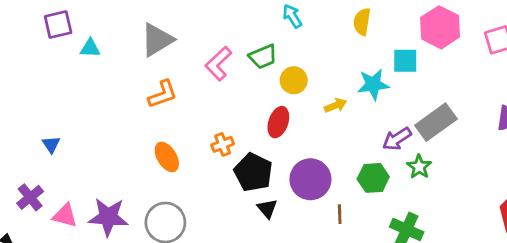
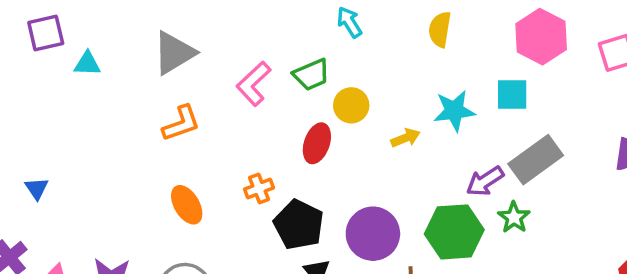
cyan square: (405, 61) -> (512, 94), moved
red ellipse: (278, 122) -> (317, 143), moved
green hexagon: (373, 178) -> (454, 232), size x1.4

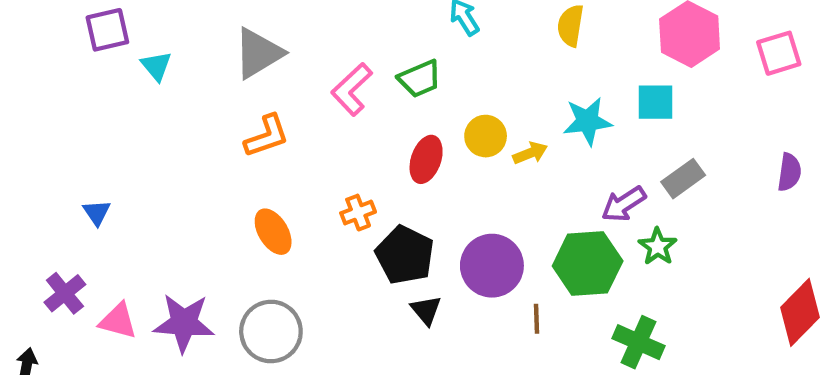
cyan triangle: (87, 64) -> (156, 66), turned 48
yellow circle: (351, 105) -> (486, 136), moved
gray rectangle: (536, 160) -> (683, 179), size x0.7

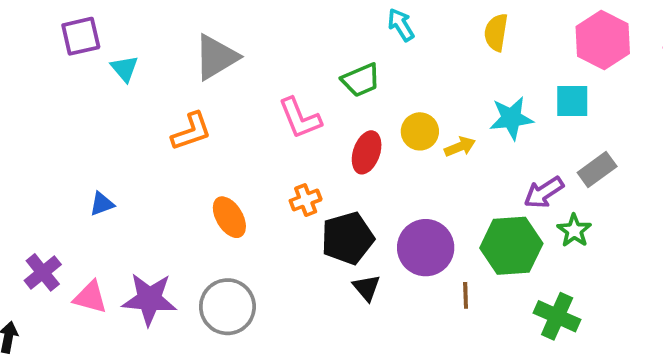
pink L-shape: (352, 89) -> (300, 118), moved, turned -69
orange L-shape: (267, 136) -> (191, 131), moved
blue triangle: (97, 213) -> (102, 204), moved, turned 44
black pentagon: (405, 255) -> (348, 238), turned 30

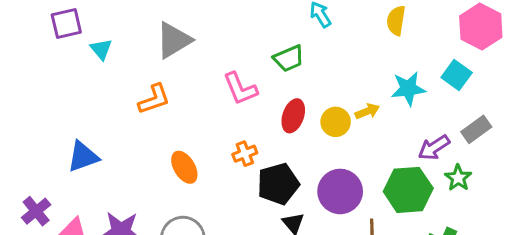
cyan square: (572, 101) -> (457, 75), turned 36
yellow circle: (420, 131) -> (336, 122), moved
blue triangle: (102, 204) -> (83, 157), size x1.6

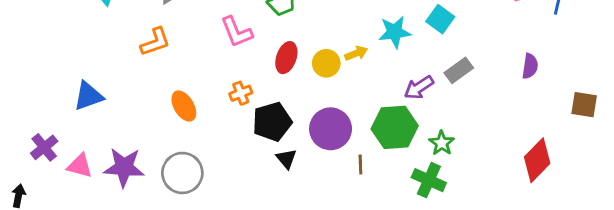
green star: (458, 178) -> (442, 143), moved

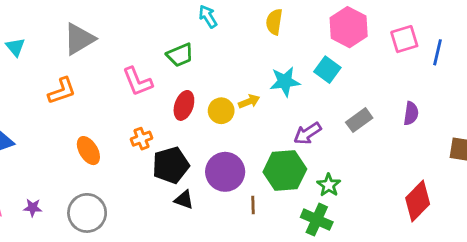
gray rectangle: (459, 70) -> (359, 120), moved
black triangle: (286, 159) -> (184, 200), turned -30
purple star: (124, 167) -> (33, 208), size x0.5

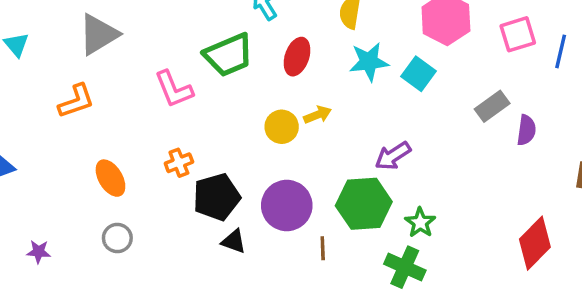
green trapezoid: (180, 55) -> (229, 55), size x1.4
cyan star: (285, 82) -> (369, 62), moved
red ellipse: (184, 105) -> (297, 57), moved
gray rectangle: (359, 120) -> (492, 106), moved
gray circle: (87, 213) -> (117, 238), moved, size x0.6

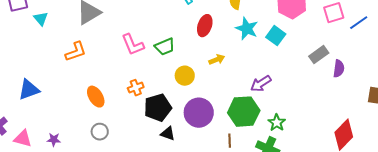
blue line: (561, 51) -> (359, 23), turned 42
green trapezoid: (229, 55) -> (165, 47), moved, size x0.7
cyan star: (369, 62) -> (247, 29), turned 30
yellow circle: (282, 127) -> (185, 76), moved
brown line: (323, 248) -> (230, 141), moved

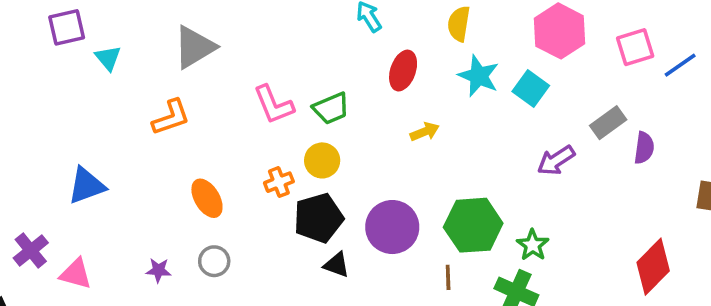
yellow circle: (185, 76) -> (322, 160), moved
purple arrow: (261, 84) -> (556, 160), moved
purple star: (54, 140) -> (158, 270), moved

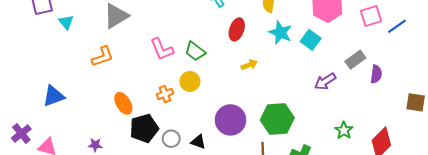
green trapezoid: (331, 108) -> (195, 51), turned 60
black pentagon: (319, 218) -> (144, 128), moved
green star: (533, 245) -> (344, 130), moved
gray circle: (214, 261) -> (171, 139), moved

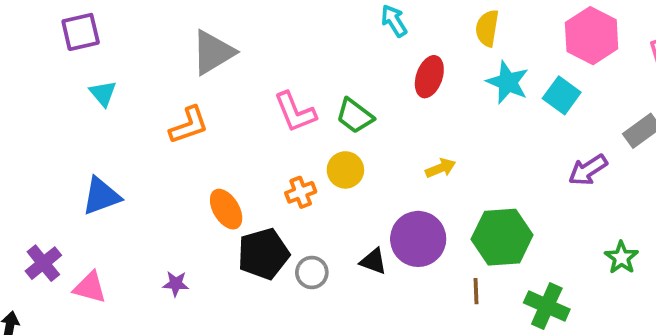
cyan triangle: (66, 22) -> (103, 93), moved
yellow arrow: (249, 65) -> (441, 168), moved
black triangle: (198, 142) -> (373, 261), moved

